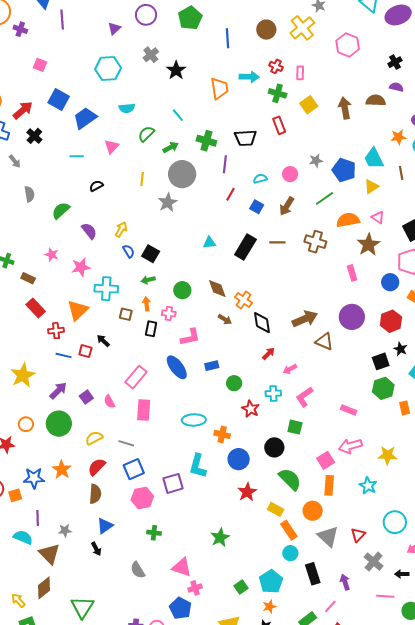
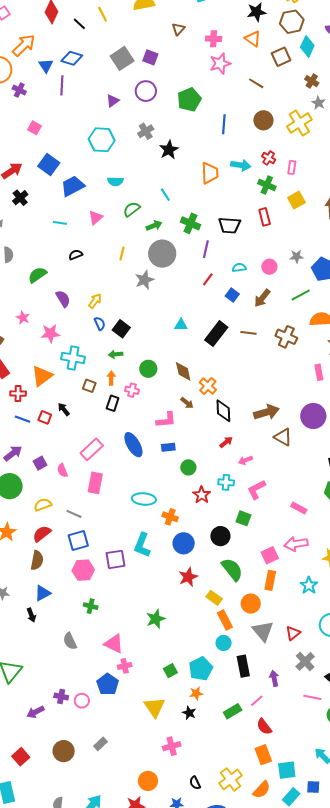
pink L-shape: (190, 337) -> (166, 420), moved

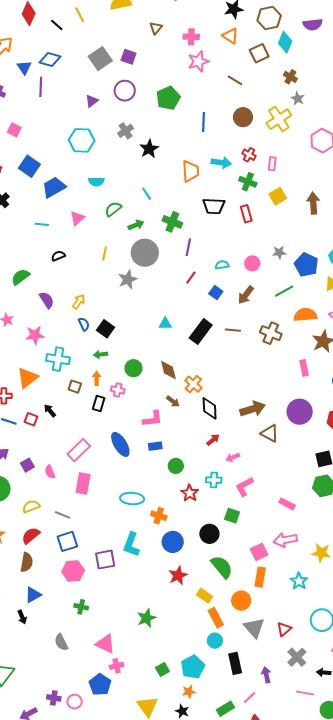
black trapezoid: (229, 225) -> (214, 206), moved

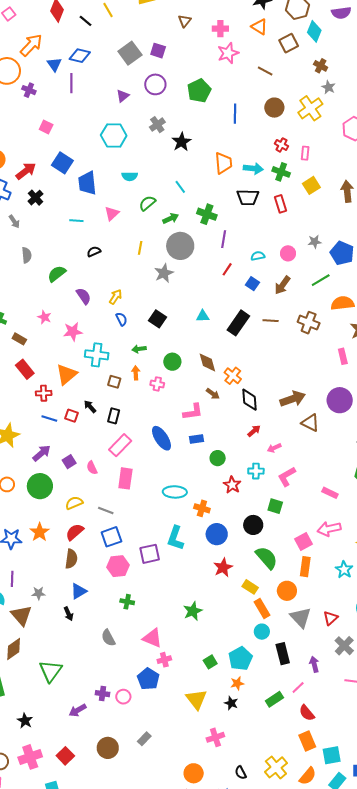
cyan arrow: (221, 163) -> (253, 169), moved
blue trapezoid: (54, 187) -> (87, 183), turned -65
black square: (106, 329) -> (158, 319), moved
black rectangle: (99, 404) -> (114, 416), moved

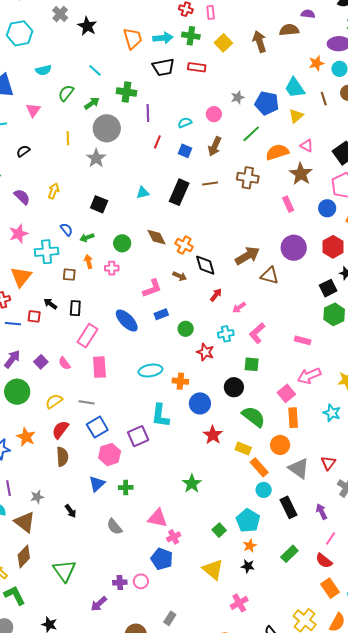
red rectangle: (280, 204) -> (197, 67), turned -54
blue semicircle: (121, 319) -> (66, 229), moved
brown arrow: (213, 394) -> (180, 276), moved
blue triangle: (79, 591) -> (97, 484), moved
pink line: (298, 687) -> (331, 538), moved

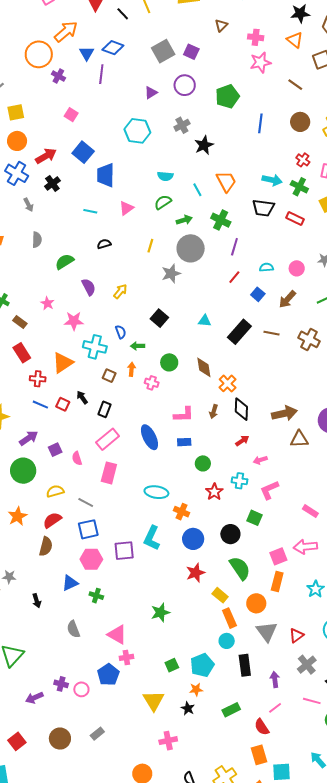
orange trapezoid: (133, 38) -> (226, 181), moved, turned -30
cyan semicircle: (43, 70) -> (165, 176), moved
brown arrow: (180, 276) -> (214, 412), turned 64
brown triangle: (270, 276) -> (299, 439), turned -36

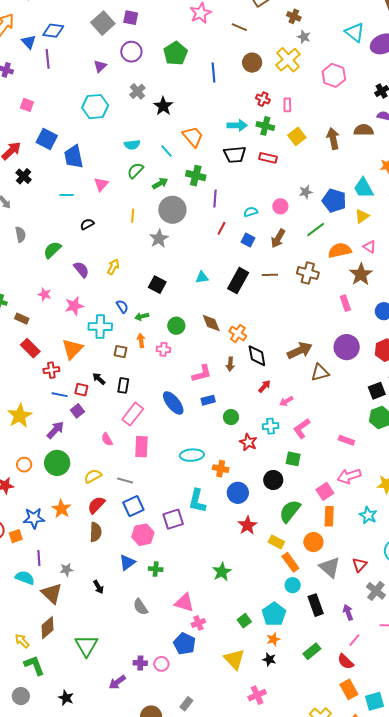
purple square: (55, 450) -> (77, 411), moved
green semicircle: (240, 568) -> (290, 511), turned -95

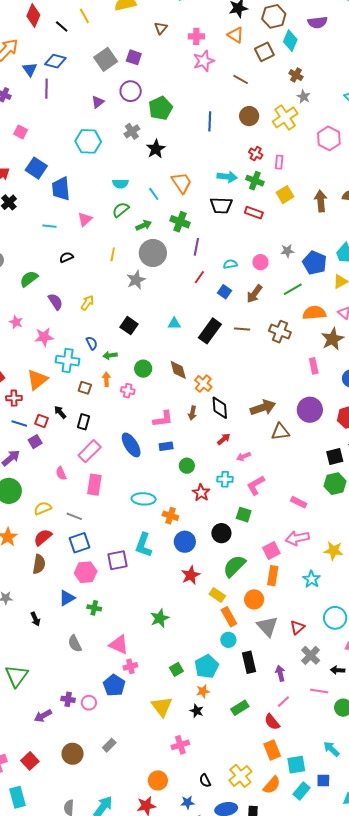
green pentagon: (176, 53) -> (160, 108), moved

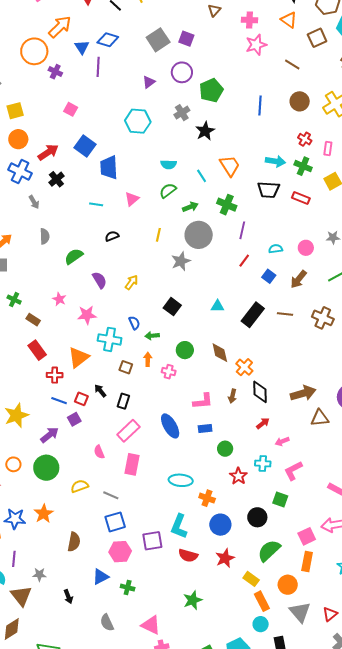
red semicircle: (43, 537) -> (188, 555), moved, turned -126

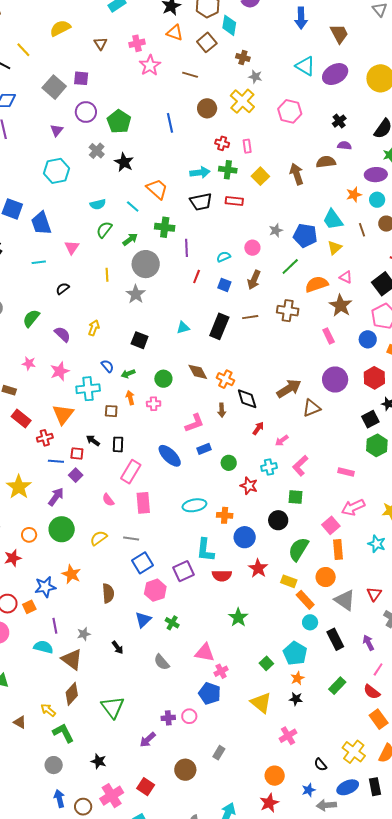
green cross: (128, 588) -> (172, 623), turned 32

